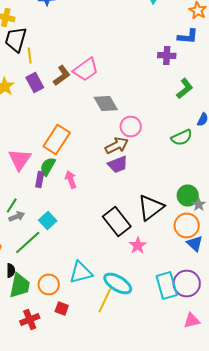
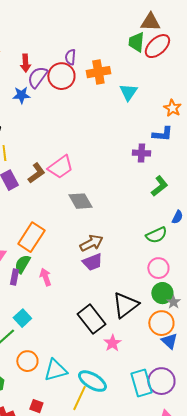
pink circle: (131, 126) -> (158, 268), moved
orange circle: (49, 284) -> (27, 361), moved

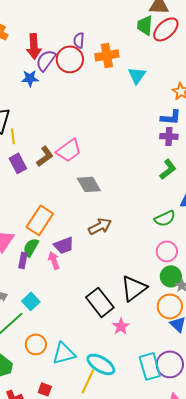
red arrow: (25, 63) -> (34, 46), size x1.4
purple cross: (141, 153) -> (169, 136), moved
purple trapezoid: (92, 262) -> (64, 245), moved

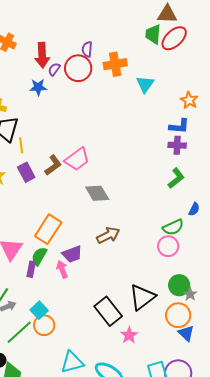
purple semicircle: (46, 60) -> (54, 69), size x0.6
pink circle: (167, 251) -> (168, 246), moved
orange circle: (36, 344) -> (44, 325), moved

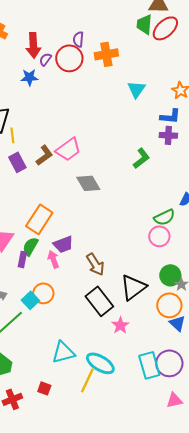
cyan triangle: (145, 84) -> (136, 89), moved
green L-shape: (176, 178) -> (141, 158), moved
brown arrow: (108, 235) -> (95, 264), moved, turned 85
orange circle: (44, 325) -> (43, 293), moved

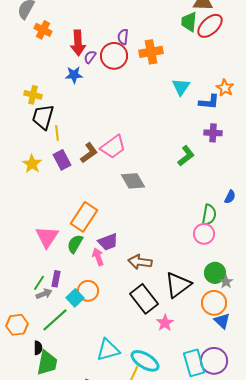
blue L-shape: (170, 116) -> (209, 102), moved
green semicircle: (164, 217) -> (209, 215), turned -55
purple rectangle: (22, 259) -> (56, 279), moved
brown arrow: (95, 264) -> (140, 262), turned 130

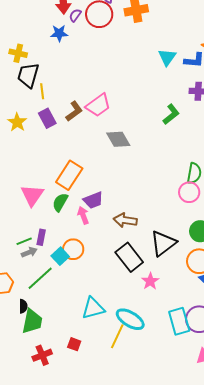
cyan triangle: (181, 87) -> (167, 57), moved
green line: (39, 283) -> (24, 241), turned 35

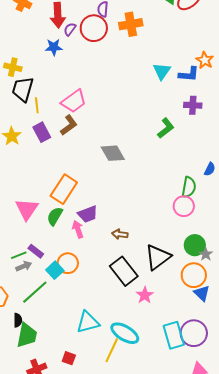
pink trapezoid: (98, 105) -> (74, 101), moved
brown arrow: (125, 220) -> (120, 234), size x0.7
purple rectangle: (41, 237) -> (36, 251), turned -63

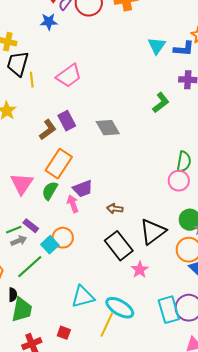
brown L-shape: (69, 125) -> (48, 130), moved
purple rectangle: (42, 132) -> (67, 121), moved

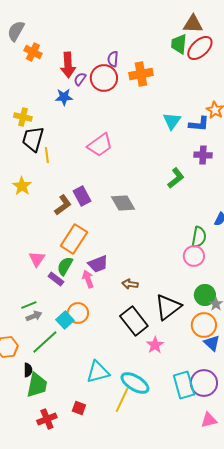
pink trapezoid: (69, 76) -> (100, 145), moved
pink triangle: (22, 184) -> (37, 259), size x0.7
purple rectangle: (31, 226) -> (56, 279), moved

